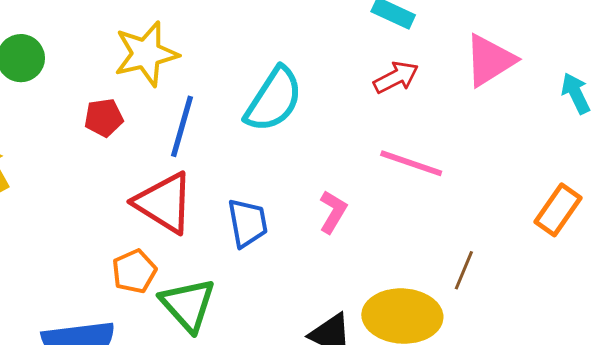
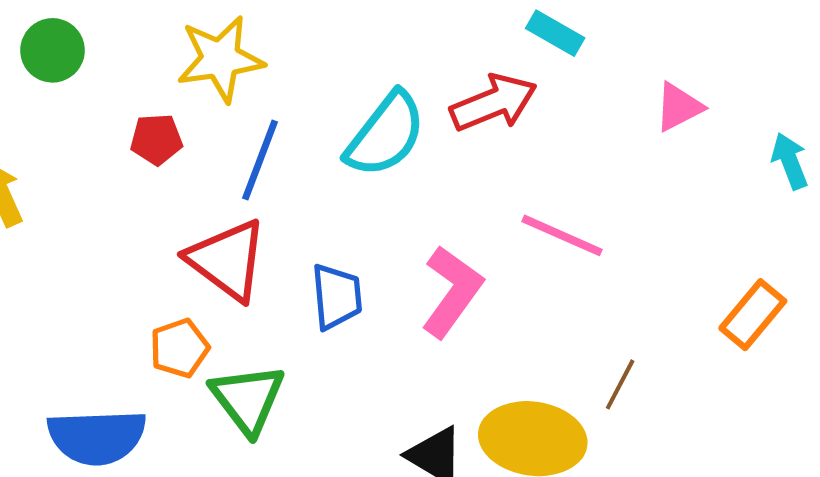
pink triangle: (490, 60) -> (679, 107), size x0.7
red arrow: (396, 77) -> (494, 103), moved, size x1.4
pink L-shape: (333, 212) -> (452, 291), size x1.6

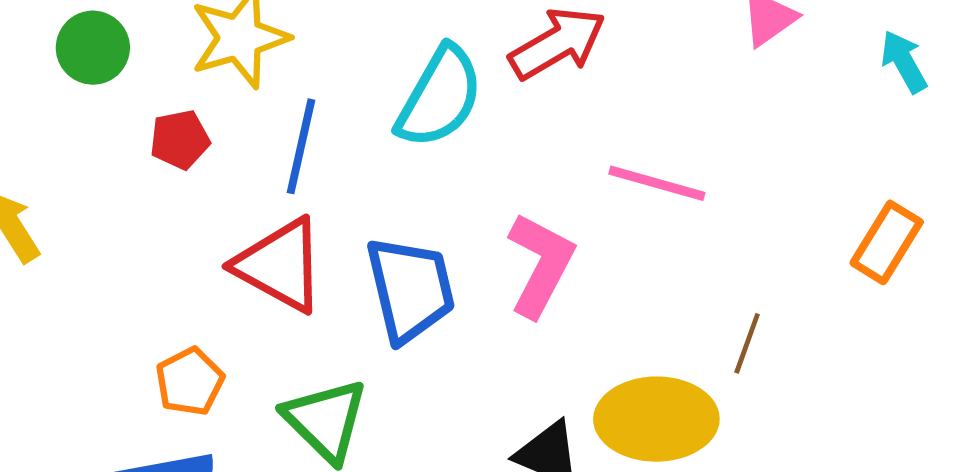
green circle: (53, 50) -> (93, 48), moved
blue trapezoid: (337, 297) -> (410, 289), size x1.4
orange pentagon: (179, 348) -> (190, 382), moved

